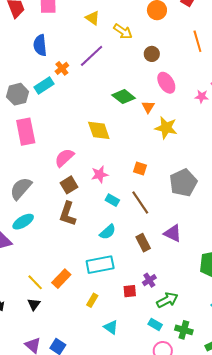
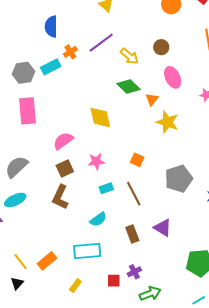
yellow arrow: (123, 31) -> (129, 56), moved
cyan rectangle: (112, 200) -> (106, 188), turned -56

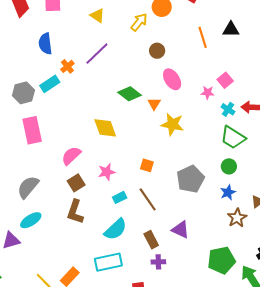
yellow arrow: (129, 56) -> (139, 22), moved, turned -84
cyan semicircle: (98, 219) -> (116, 229), size x1.4
purple cross: (134, 272) -> (158, 262), moved, turned 32

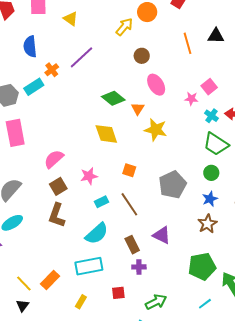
yellow triangle: (97, 16) -> (71, 19), moved
yellow diamond: (105, 128) -> (106, 134), moved
brown star: (237, 218) -> (207, 224), moved

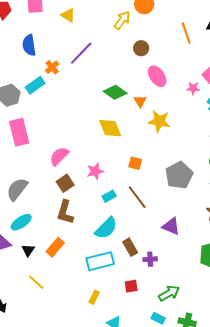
brown rectangle: (132, 245) -> (130, 247), moved
orange rectangle: (50, 280) -> (55, 247), moved
black triangle: (23, 306) -> (28, 250), moved

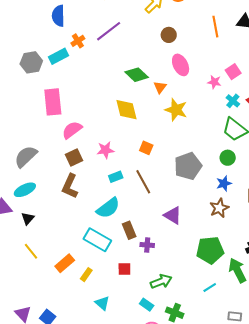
pink rectangle: (19, 132) -> (53, 102), moved
orange rectangle: (55, 247) -> (65, 263), moved
cyan rectangle: (100, 261) -> (97, 240), turned 36

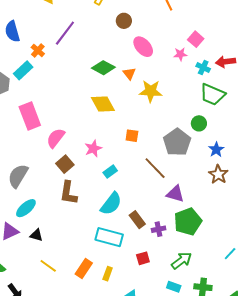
green circle: (228, 158) -> (199, 123), moved
brown line: (143, 182) -> (155, 168), moved
black triangle: (28, 218) -> (36, 235), turned -40
green pentagon: (210, 250) -> (188, 222), moved

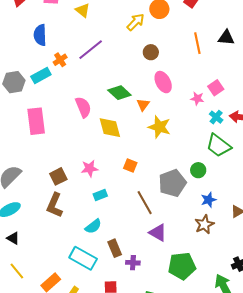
pink semicircle: (56, 138) -> (83, 107), moved, turned 105
cyan semicircle: (111, 204) -> (93, 226), size x0.7
green pentagon: (188, 222) -> (182, 266), moved

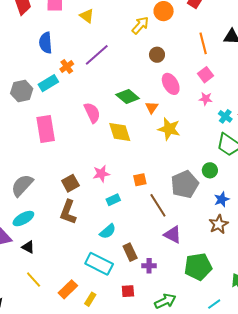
pink square: (216, 88) -> (206, 75), moved
orange square: (130, 166) -> (140, 180), moved, turned -32

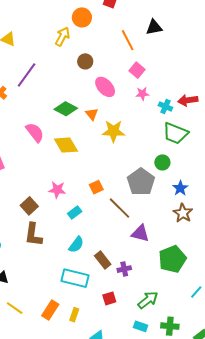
pink star: (101, 174) -> (57, 190), turned 30

